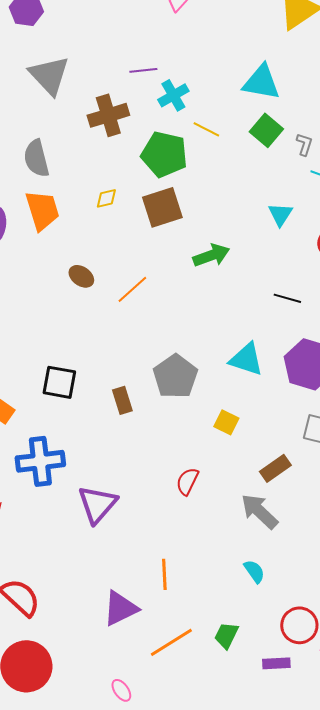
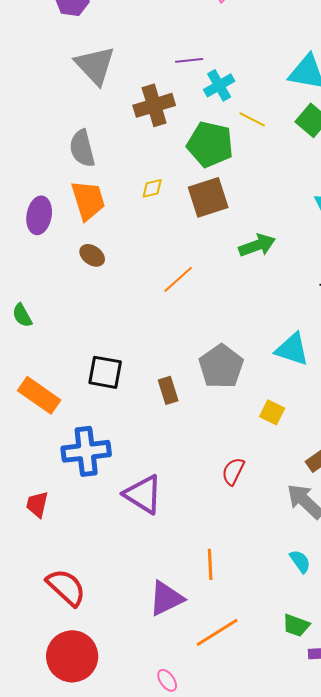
brown ellipse: (81, 276) -> (92, 255), moved
purple triangle: (97, 504) -> (143, 494), turned -39
green trapezoid: (226, 635) -> (296, 625), moved, turned -96

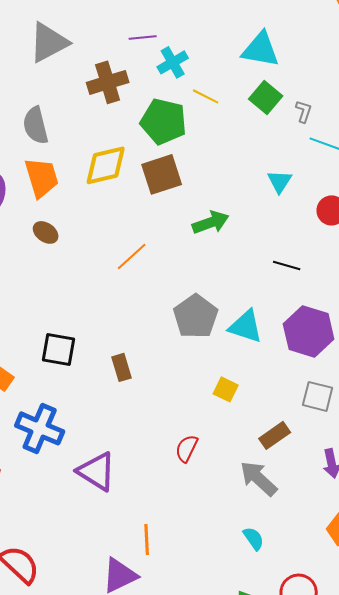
gray triangle: (95, 65) -> (49, 42), turned 45
yellow diamond: (152, 188) -> (106, 165), size x2.0
gray pentagon: (221, 366) -> (196, 316), moved
blue cross: (86, 451) -> (40, 428), turned 30
orange line: (210, 564) -> (147, 539), moved

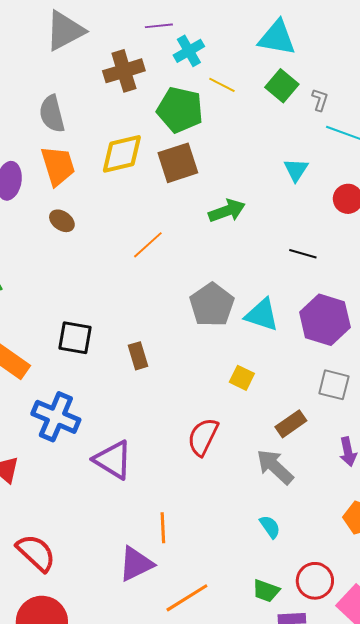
red semicircle: (187, 448) -> (203, 437), size x1.4

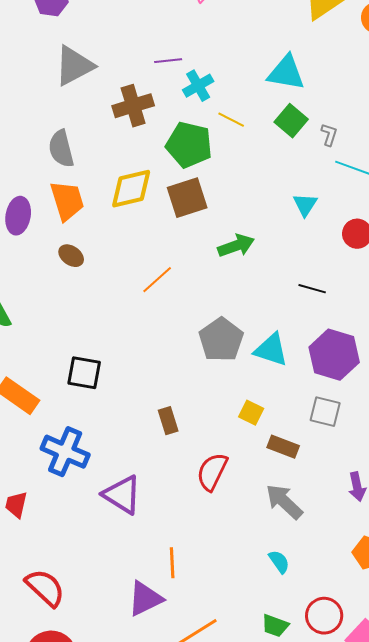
brown rectangle: (138, 356) -> (168, 421), moved
gray square: (334, 385) -> (325, 412), moved
brown rectangle: (291, 424) -> (283, 447), moved, turned 56

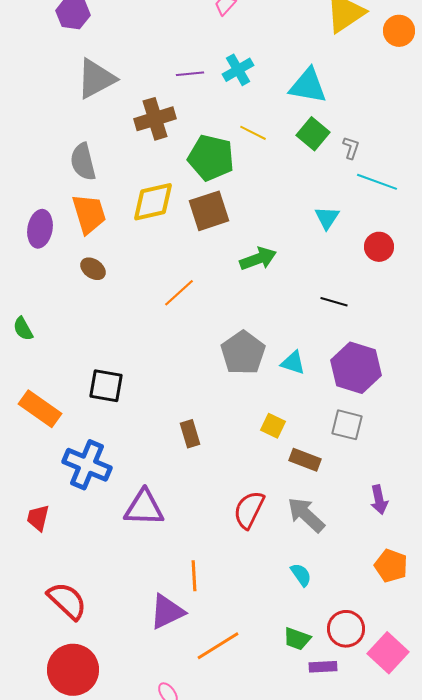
cyan cross: (198, 86) -> (238, 70), moved
cyan triangle: (271, 350) -> (293, 363), size x0.7
red semicircle: (212, 472) -> (249, 510), moved
purple triangle: (122, 495) -> (144, 508), turned -30

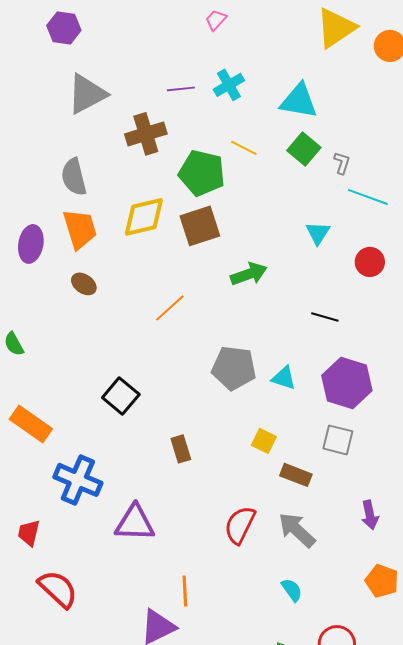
gray pentagon: (243, 353) -> (234, 368), turned -30
black square: (106, 386) -> (121, 396), moved, turned 30
red semicircle: (67, 601) -> (58, 589), moved

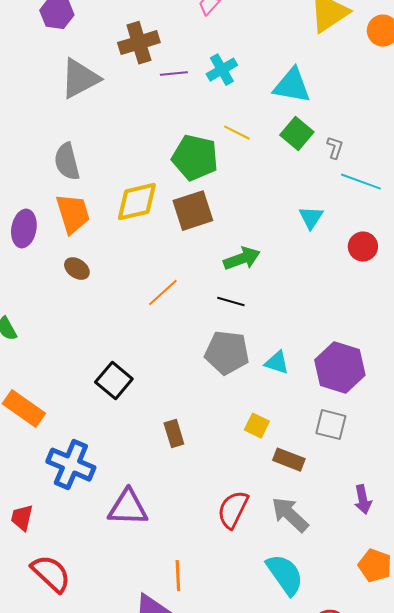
brown cross: (146, 134) -> (139, 43), moved
black line: (325, 317) -> (231, 302), moved
cyan semicircle: (292, 590) -> (285, 575), size x1.8

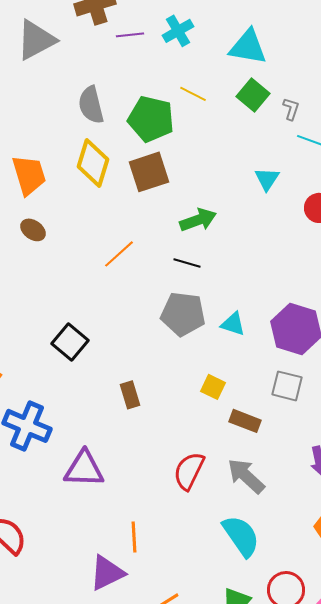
gray semicircle: (67, 162) -> (91, 105), moved
yellow diamond: (137, 202) -> (93, 163), turned -60

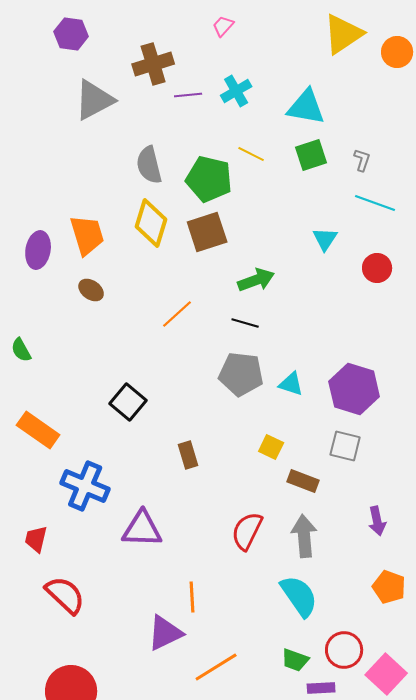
green square: (253, 95) -> (311, 155), turned 32
gray L-shape: (291, 109) -> (362, 160), moved
gray arrow: (246, 476) -> (304, 536), turned 42

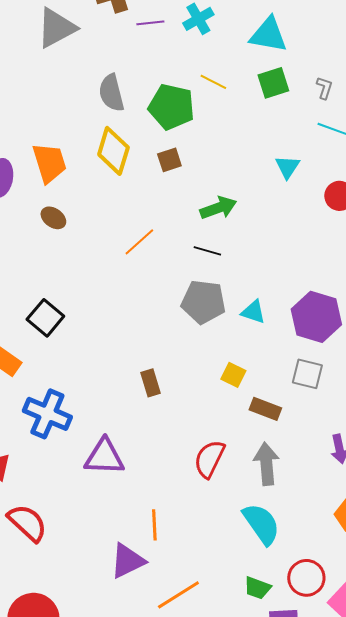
brown square: (207, 232) -> (169, 160), size x0.6
black square: (128, 402) -> (45, 318), moved

